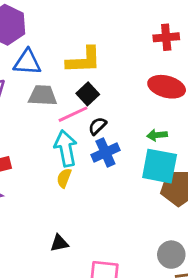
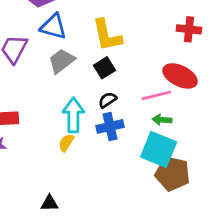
yellow L-shape: (84, 60) -> (107, 35), turned 69
gray trapezoid: (43, 96) -> (62, 61), turned -52
pink line: (73, 114) -> (156, 95), moved

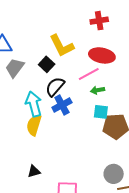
yellow L-shape: (107, 35) -> (62, 46), moved
black semicircle: (107, 100) -> (55, 87), size x1.5
yellow semicircle: (66, 143) -> (34, 125), size x1.5
cyan square: (159, 149) -> (101, 112), size x0.6

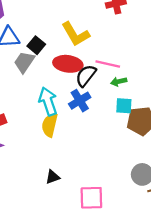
red ellipse: (102, 55) -> (68, 64), moved
black square: (47, 64) -> (36, 45), moved
pink line: (89, 74) -> (108, 64), turned 45
black semicircle: (55, 87) -> (86, 76), moved

